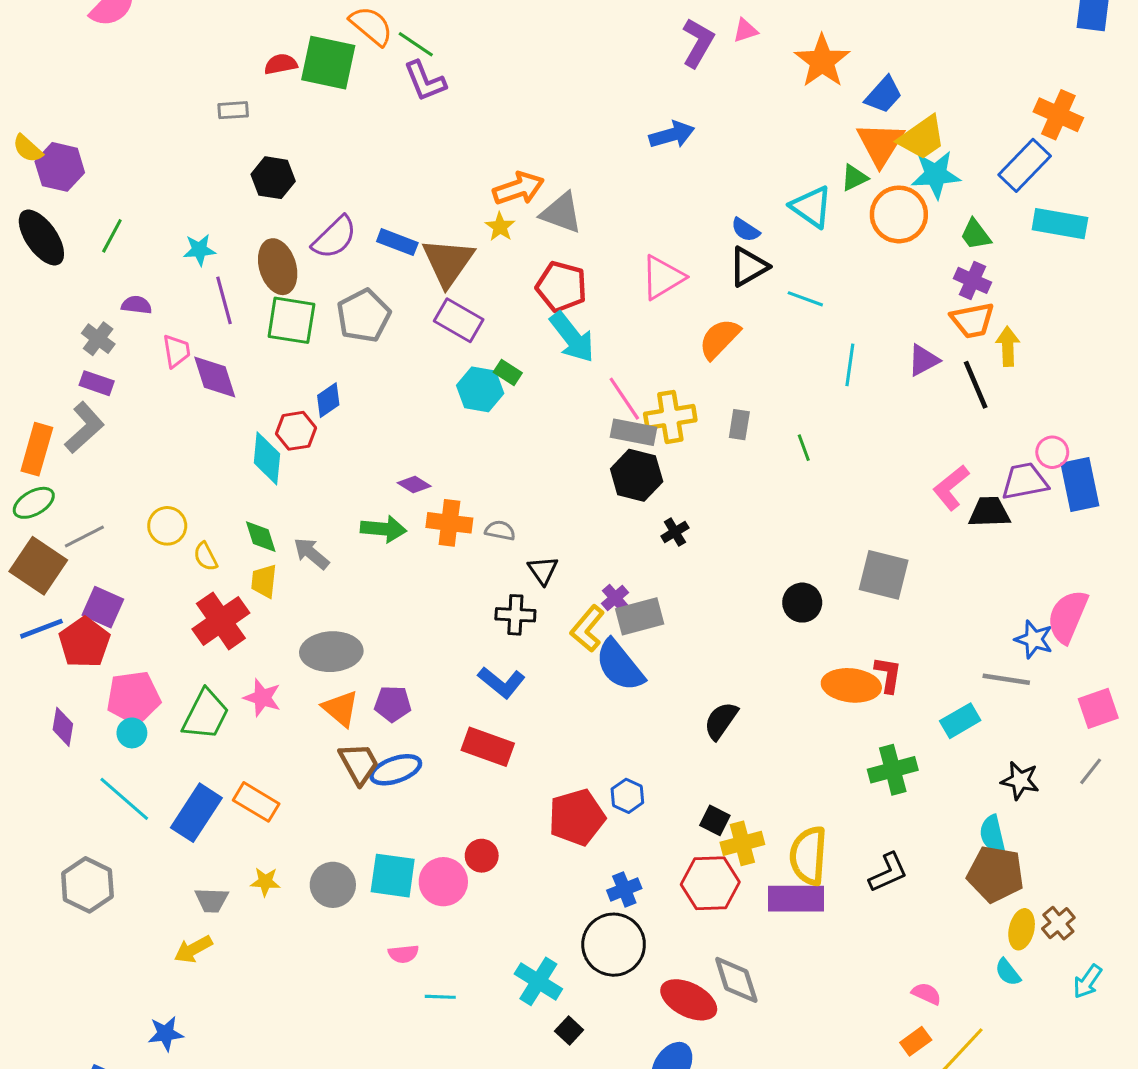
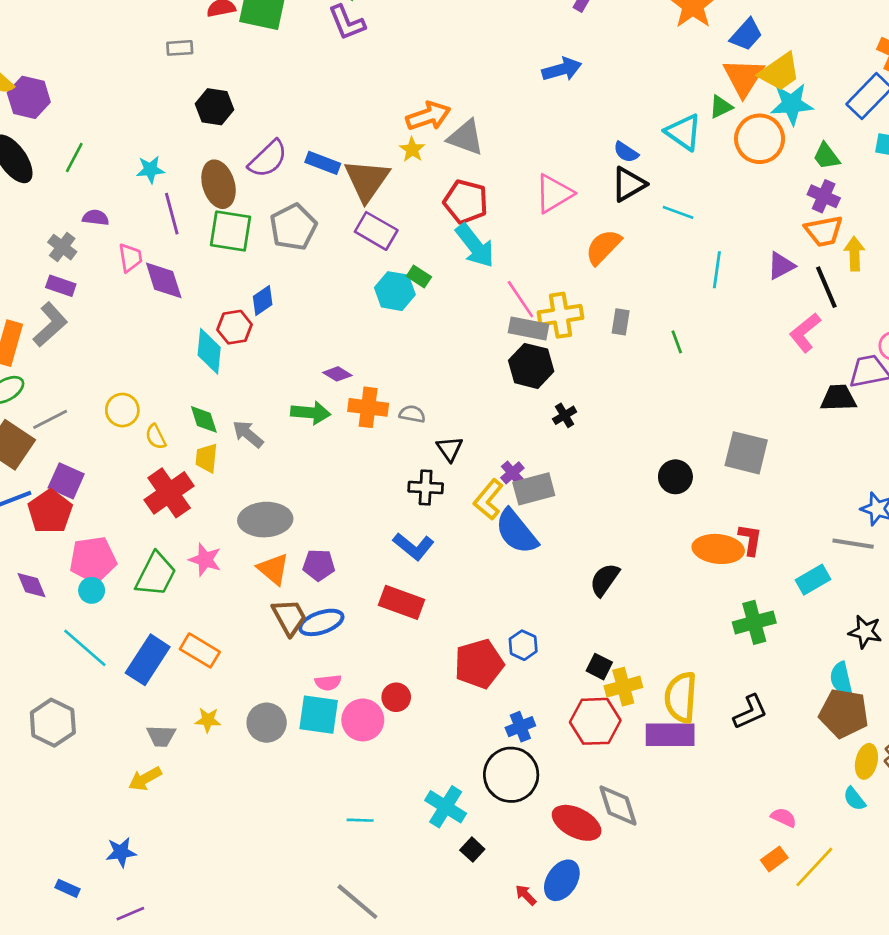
pink L-shape: (951, 488) -> (805, 333), moved
purple diamond: (63, 727) -> (31, 585), turned -32
pink semicircle: (403, 954) -> (328, 683), moved

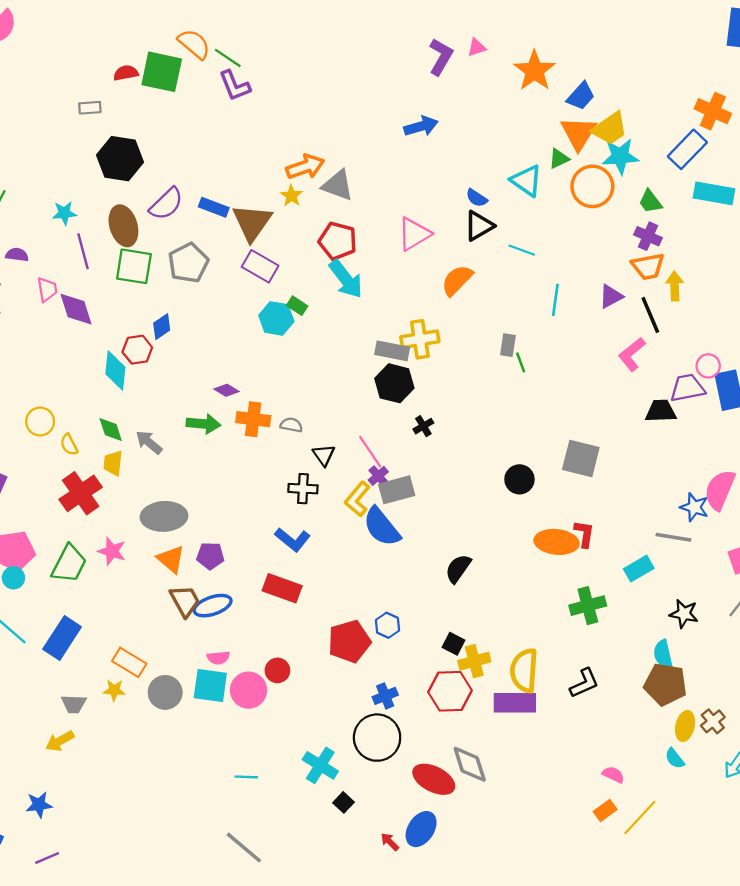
black hexagon: (214, 107) -> (120, 159), size x1.4
pink line: (520, 299) -> (370, 452), moved
gray rectangle: (621, 322) -> (508, 345), moved
orange rectangle: (200, 650) -> (129, 662), moved

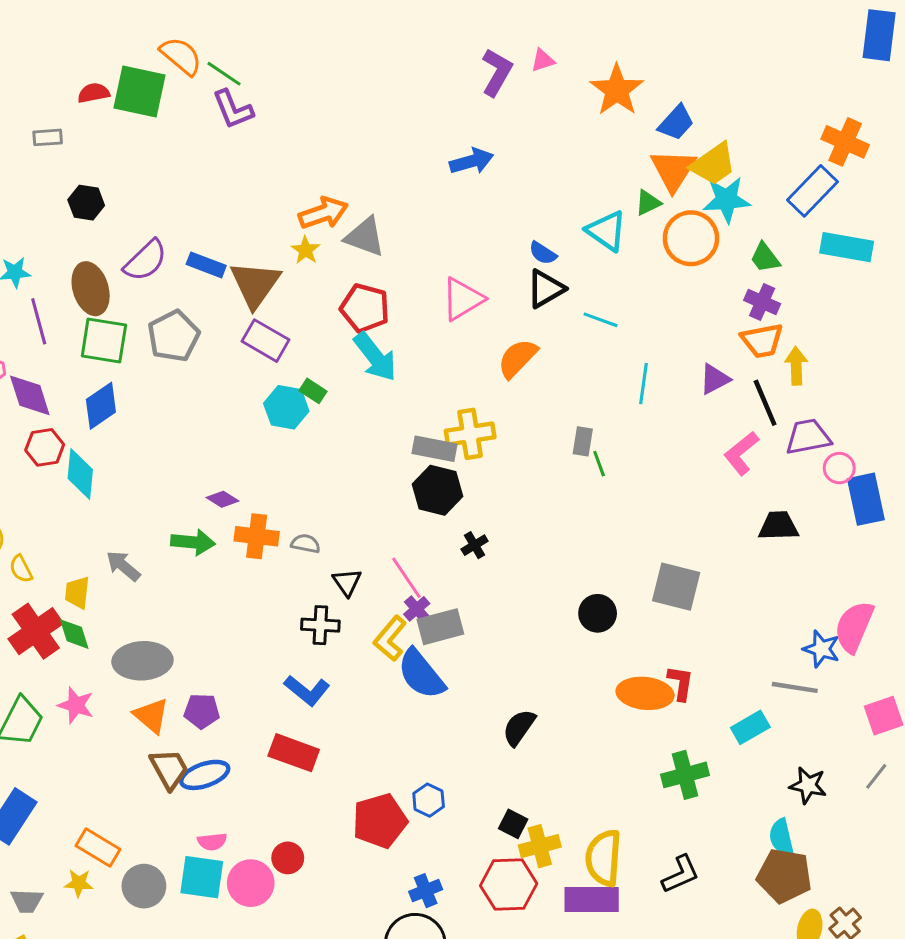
black hexagon: (120, 159) -> (86, 203), size x0.6
blue diamond: (162, 327) -> (101, 406), moved, size x1.4
red hexagon: (137, 350) -> (45, 447), moved
purple trapezoid: (687, 388) -> (808, 437), moved
green diamond: (111, 430) -> (74, 634), moved

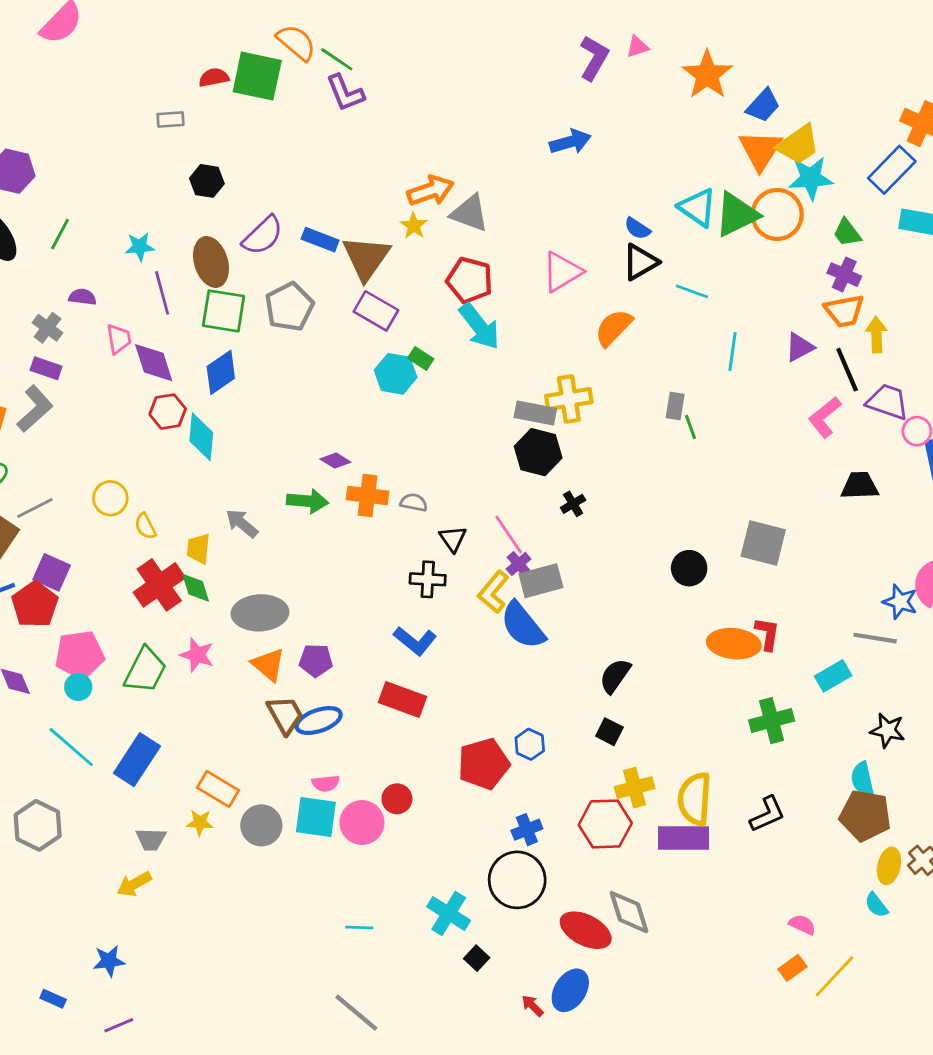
green triangle: (648, 203) -> (737, 214), moved, size x1.8
purple trapezoid: (808, 437) -> (888, 402), turned 30
black square: (513, 824) -> (609, 732), moved

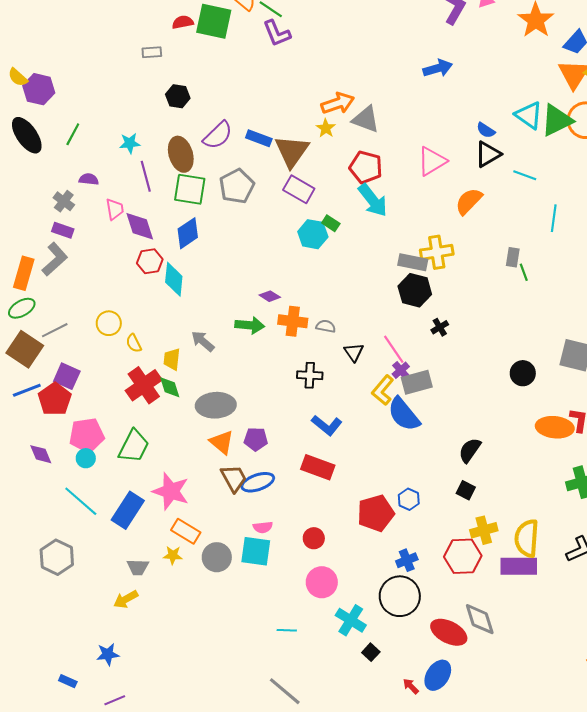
black cross: (428, 579) -> (310, 375), moved
pink star: (197, 655) -> (171, 491), moved, size x1.5
pink circle: (362, 823) -> (322, 582), moved

